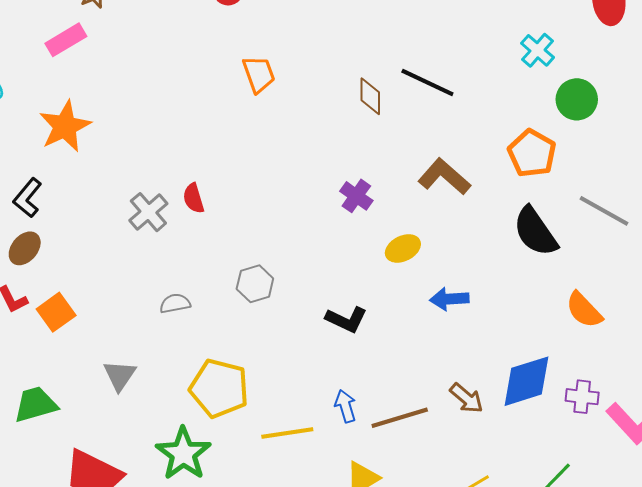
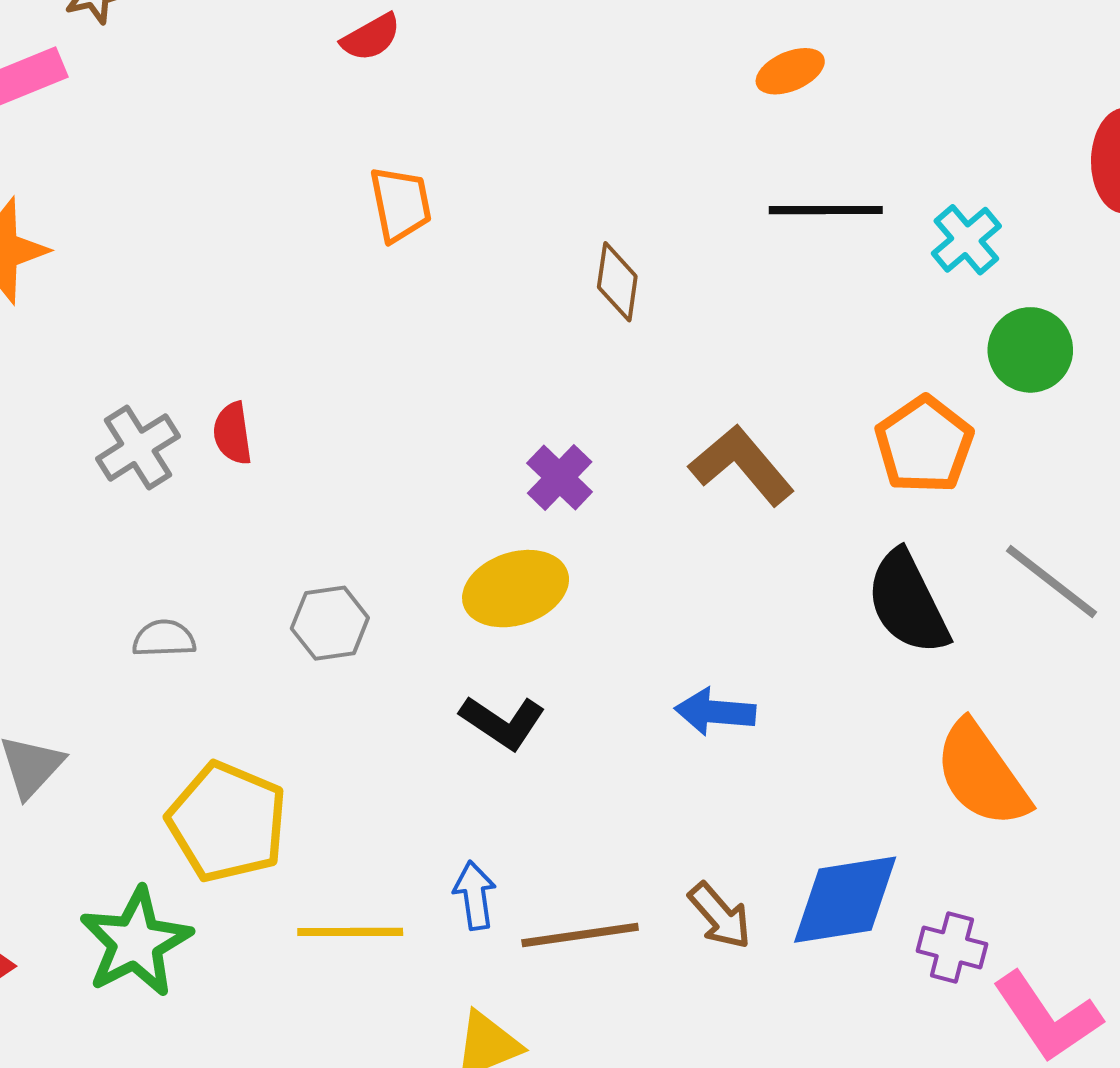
black line: (427, 82) -> (826, 210), moved, turned -34
yellow ellipse: (403, 248) -> (516, 589), moved, size x1.4
orange semicircle: (584, 310) -> (982, 774), size x1.4

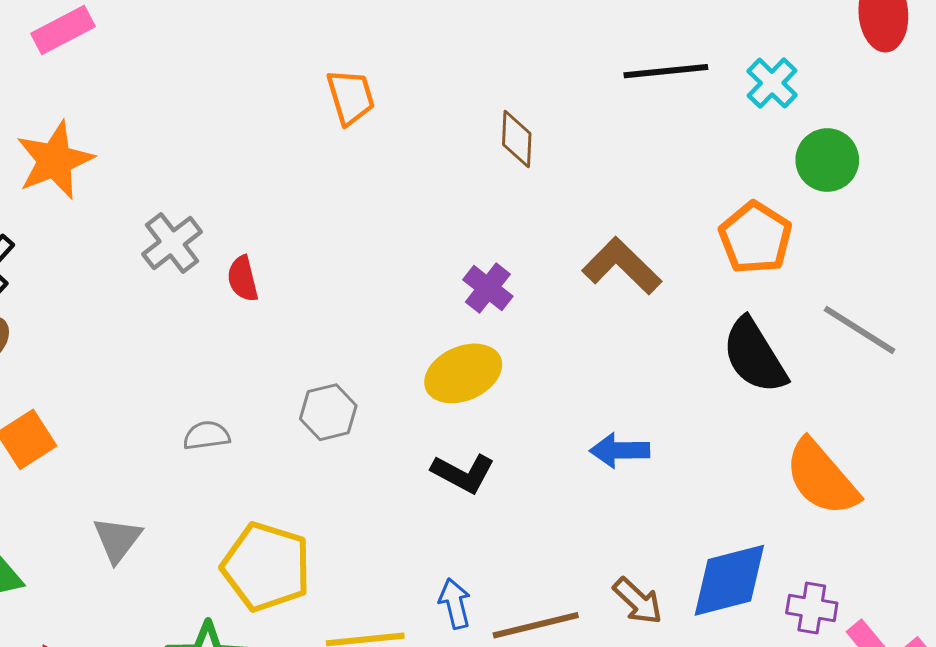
gray cross: (138, 447) -> (172, 243), moved

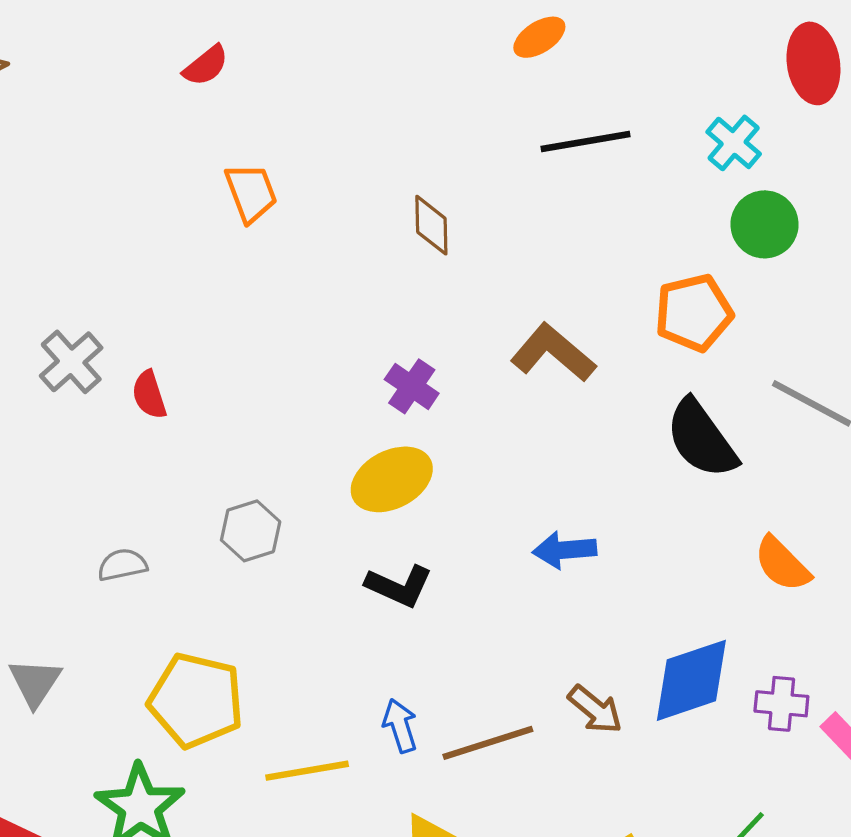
cyan cross: (772, 83) -> (734, 143), moved
orange pentagon: (755, 238) -> (694, 313), turned 30
orange semicircle: (822, 478) -> (782, 564), size x0.7

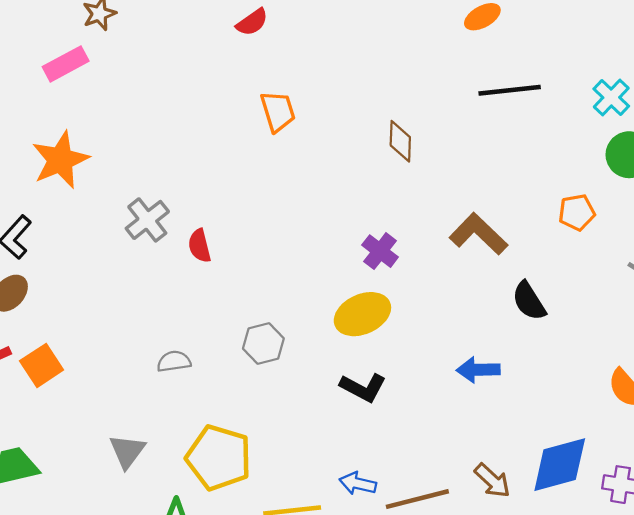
orange pentagon: (694, 313) -> (577, 212), size x0.7
black semicircle: (701, 439) -> (529, 301), moved, size x0.7
gray triangle: (35, 682) -> (127, 451), moved
blue arrow: (400, 726) -> (358, 483), turned -63

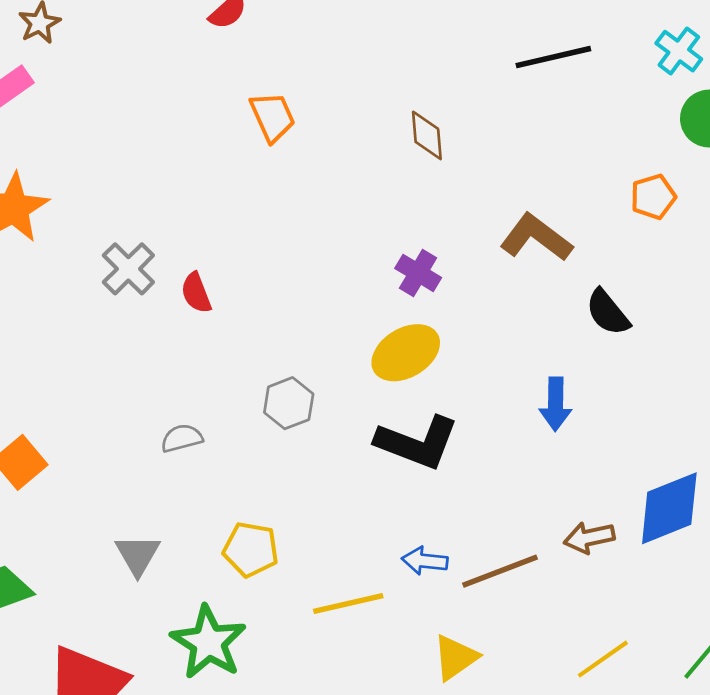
blue arrow: (478, 370) -> (556, 404), turned -81
black L-shape: (363, 388) -> (417, 443), size x1.5
yellow pentagon: (219, 458) -> (251, 550), size x0.7
brown arrow: (492, 481) -> (589, 538), turned 132

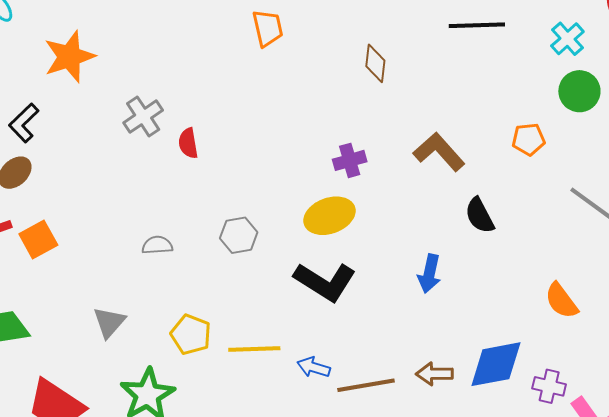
purple cross: (418, 273) -> (350, 160), turned 32
yellow line: (348, 604) -> (254, 349), moved

